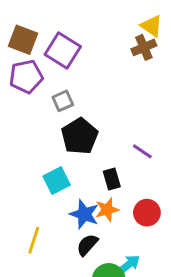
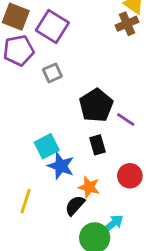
black pentagon: (80, 136) -> (96, 105), moved
orange star: (107, 210) -> (89, 187), moved, turned 30
blue star: (84, 214) -> (61, 166), moved

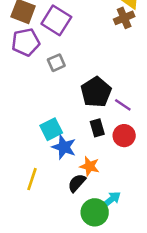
red circle: (130, 176) -> (124, 136), moved

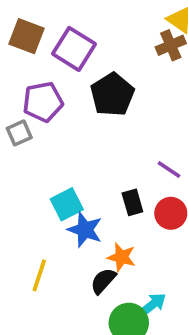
purple pentagon: (26, 42) -> (43, 102), moved
gray square: (56, 63) -> (19, 133), moved
black pentagon: (96, 92) -> (112, 95), moved

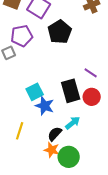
black rectangle: (132, 202) -> (71, 91), size x1.6
orange star: (121, 257) -> (52, 150), moved
cyan arrow: (153, 305) -> (73, 123), moved

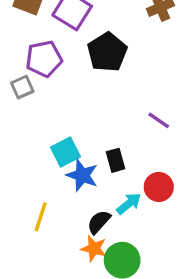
black rectangle: (71, 91) -> (115, 160), moved, size x0.6
red circle: (92, 97) -> (159, 187), moved

